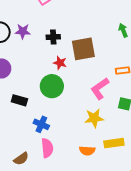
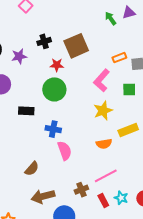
purple star: (23, 31) -> (19, 56), moved
brown semicircle: (21, 159) -> (32, 169), moved

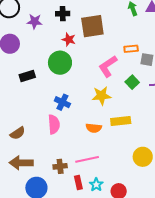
green square: (129, 89) -> (132, 82), turned 32
black rectangle: (26, 111) -> (27, 76), turned -35
blue cross: (53, 129) -> (62, 102), moved

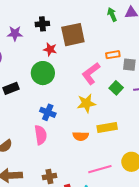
pink line: (87, 159) -> (100, 169), moved

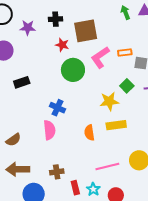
green circle: (43, 73) -> (73, 70), moved
pink L-shape: (91, 74) -> (100, 57), moved
yellow star: (86, 103) -> (109, 101), moved
orange semicircle: (81, 136) -> (89, 133), turned 77

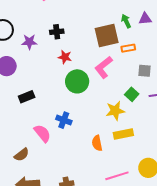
brown square: (86, 31) -> (107, 35), moved
orange rectangle: (125, 53) -> (128, 48), moved
pink semicircle: (49, 130) -> (42, 133), moved, turned -30

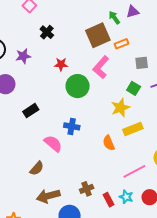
black cross: (57, 32) -> (47, 32), moved, turned -32

